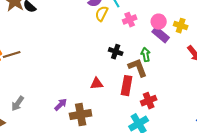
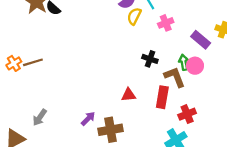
pink circle: (159, 22) -> (195, 66), moved

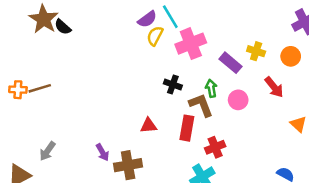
pink cross: (166, 23) -> (191, 44), size x1.6
orange cross: (14, 63) -> (18, 90), turned 35
pink circle: (195, 66) -> (238, 100), moved
purple arrow: (88, 119) -> (102, 152), turned 105

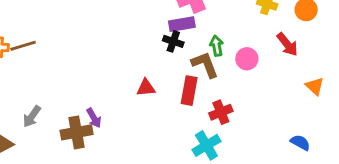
purple rectangle: (230, 63) -> (182, 24), moved, turned -50
brown cross: (128, 165) -> (77, 132), moved

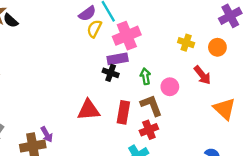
brown L-shape: (205, 65) -> (151, 105), moved
orange triangle: (315, 86) -> (224, 109), size x1.5
red triangle: (146, 88) -> (88, 110), size x1.5

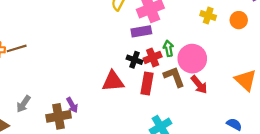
black cross: (111, 73) -> (134, 60), moved
red arrow: (202, 75) -> (199, 85), moved
pink circle: (170, 87) -> (192, 59), size x1.6
red cross: (149, 130) -> (153, 57), moved

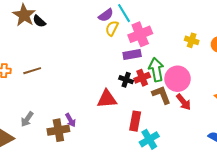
brown line: (17, 48) -> (32, 71), moved
green arrow: (168, 48) -> (156, 70), size x1.6
red rectangle: (147, 84) -> (135, 121), moved

